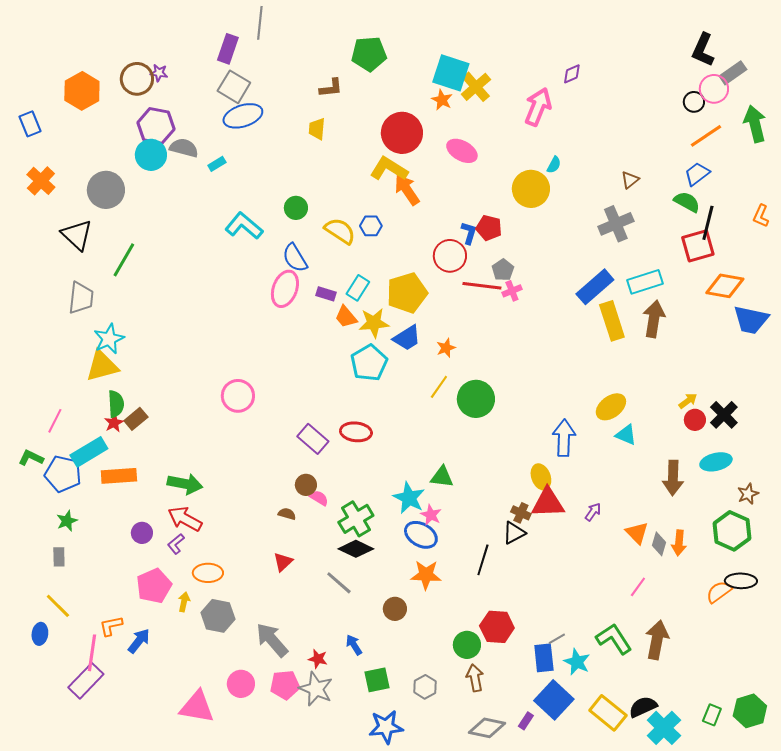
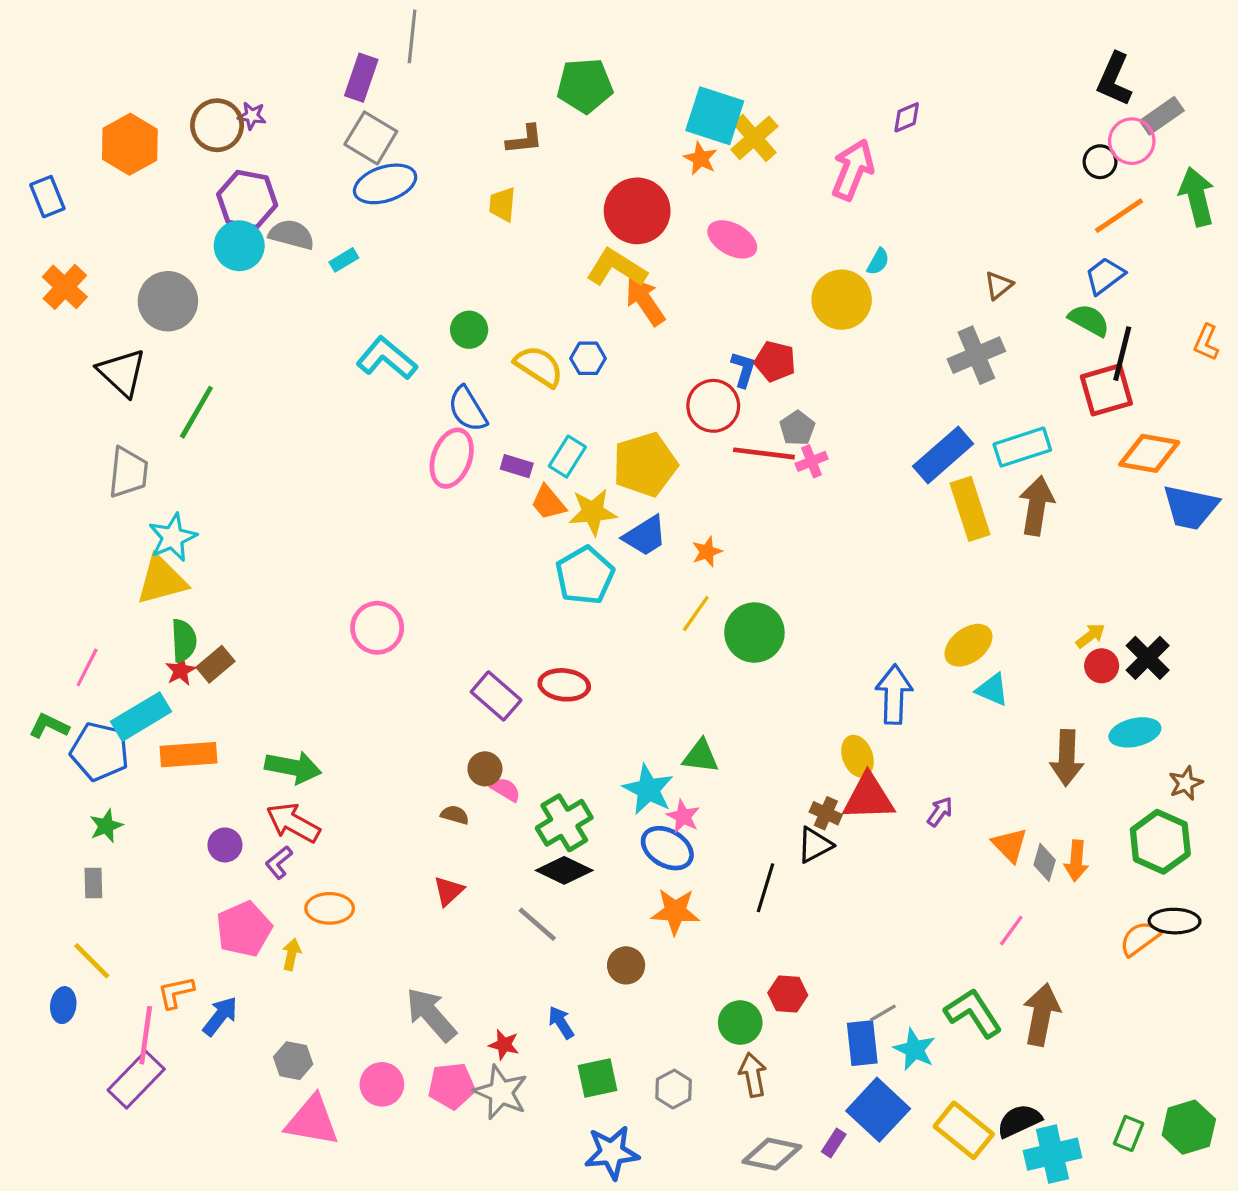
gray hexagon: (218, 616) -> (293, 1061), moved, size x0.7
red hexagon: (497, 627) -> (788, 994), size x0.7
cyan cross: (664, 728) -> (1052, 1154), turned 32

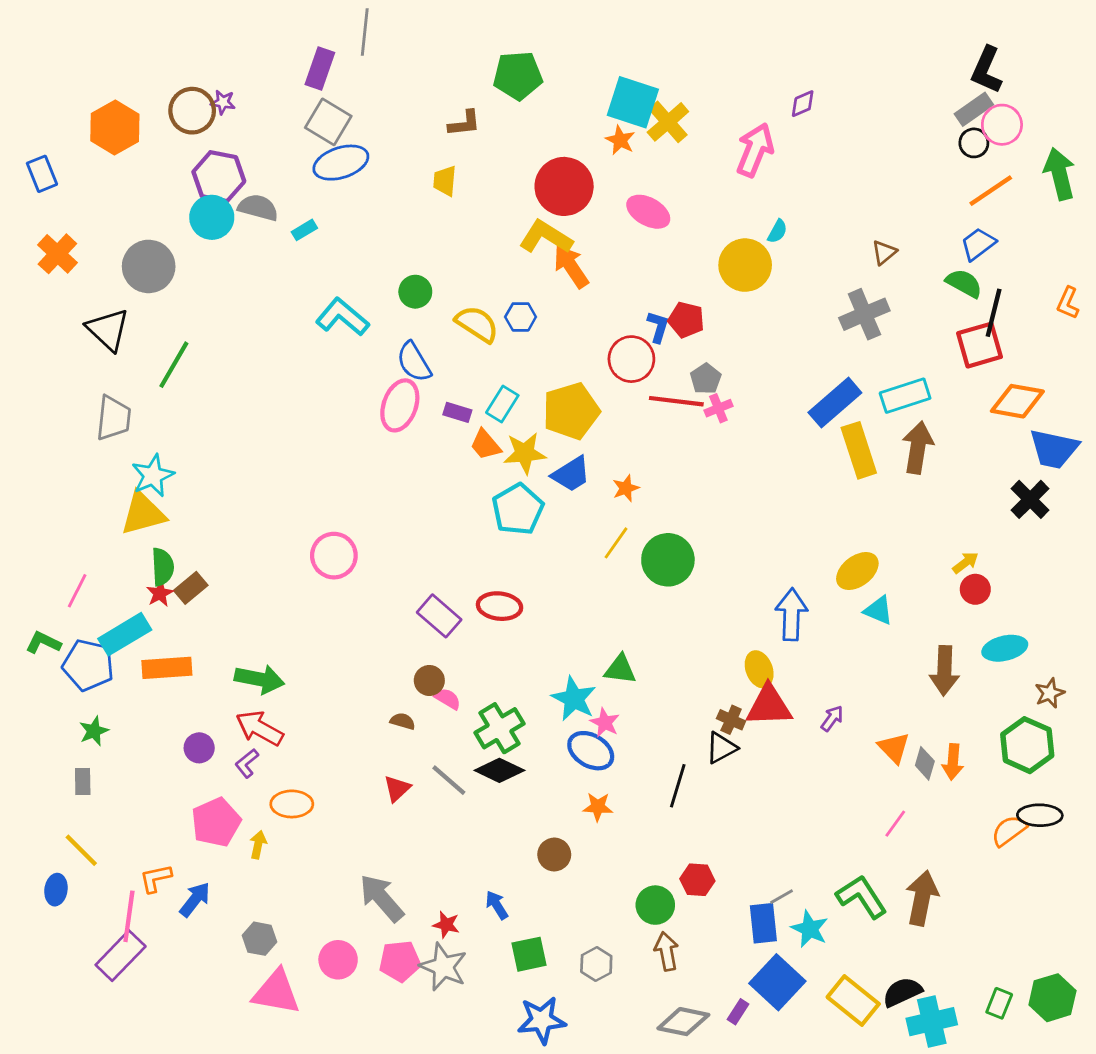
gray rectangle: (1162, 116) -> (974, 109), moved
black cross: (1148, 658) -> (1030, 499), moved
orange star: (675, 912) -> (598, 807), size x0.7
gray line: (537, 924) -> (449, 780), moved

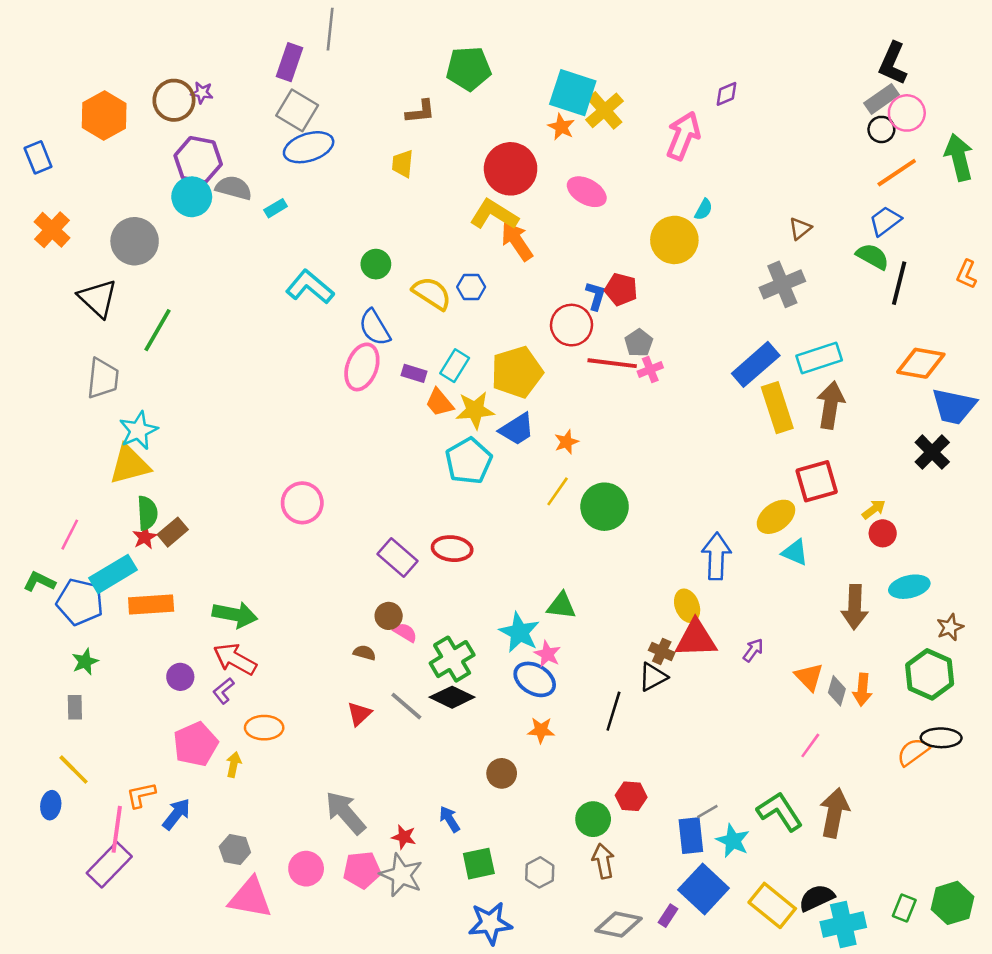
red square: (979, 345) -> (817, 481), moved

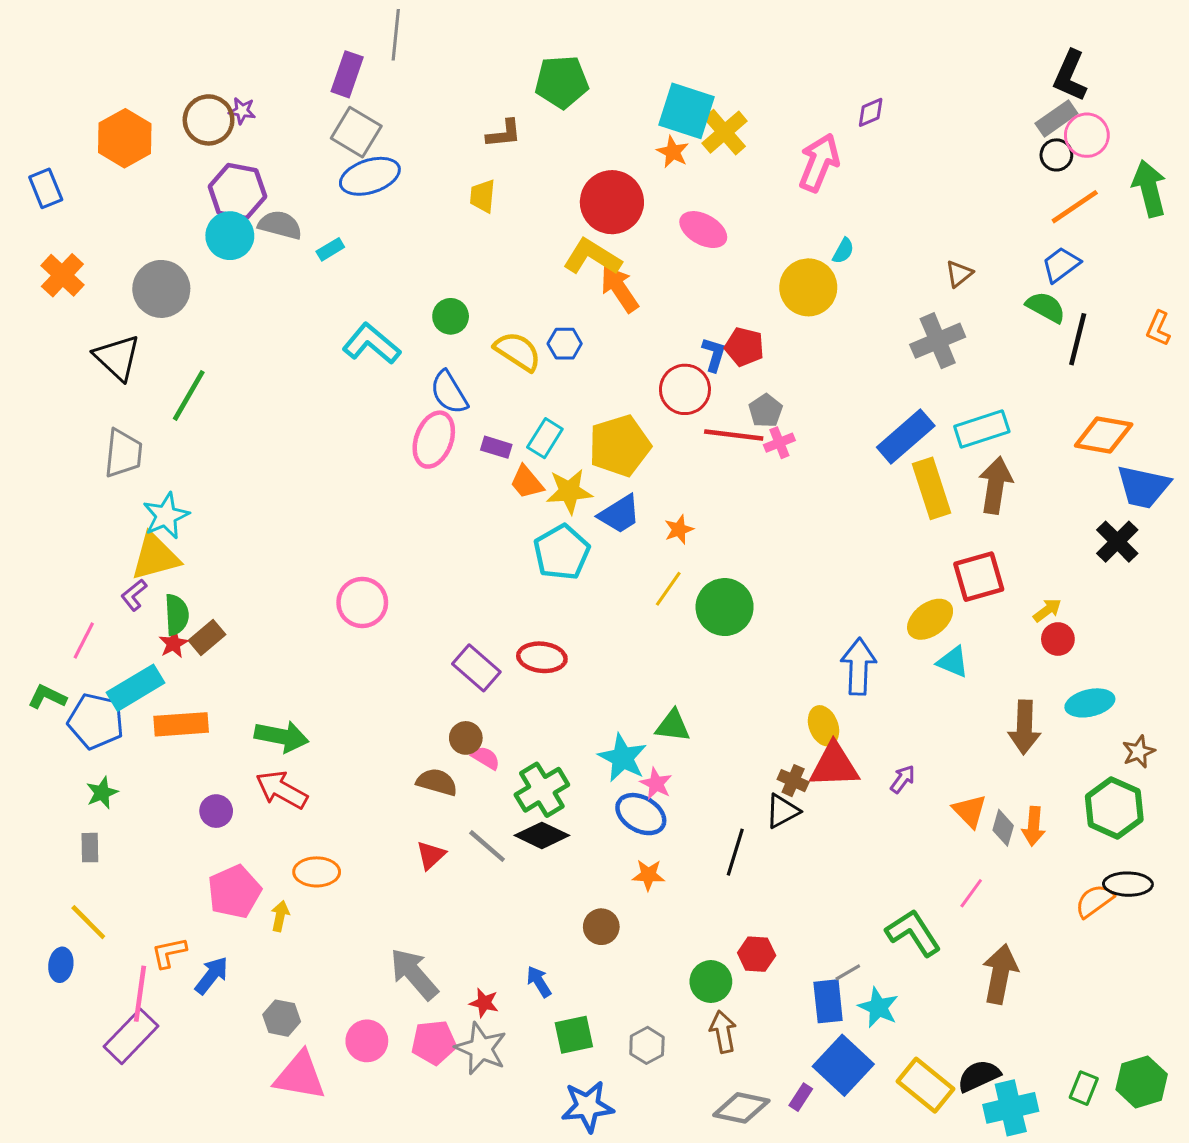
brown semicircle: (364, 653) -> (437, 782), size x1.5
purple L-shape: (223, 691) -> (134, 595), moved
green L-shape: (780, 811) -> (913, 933), moved

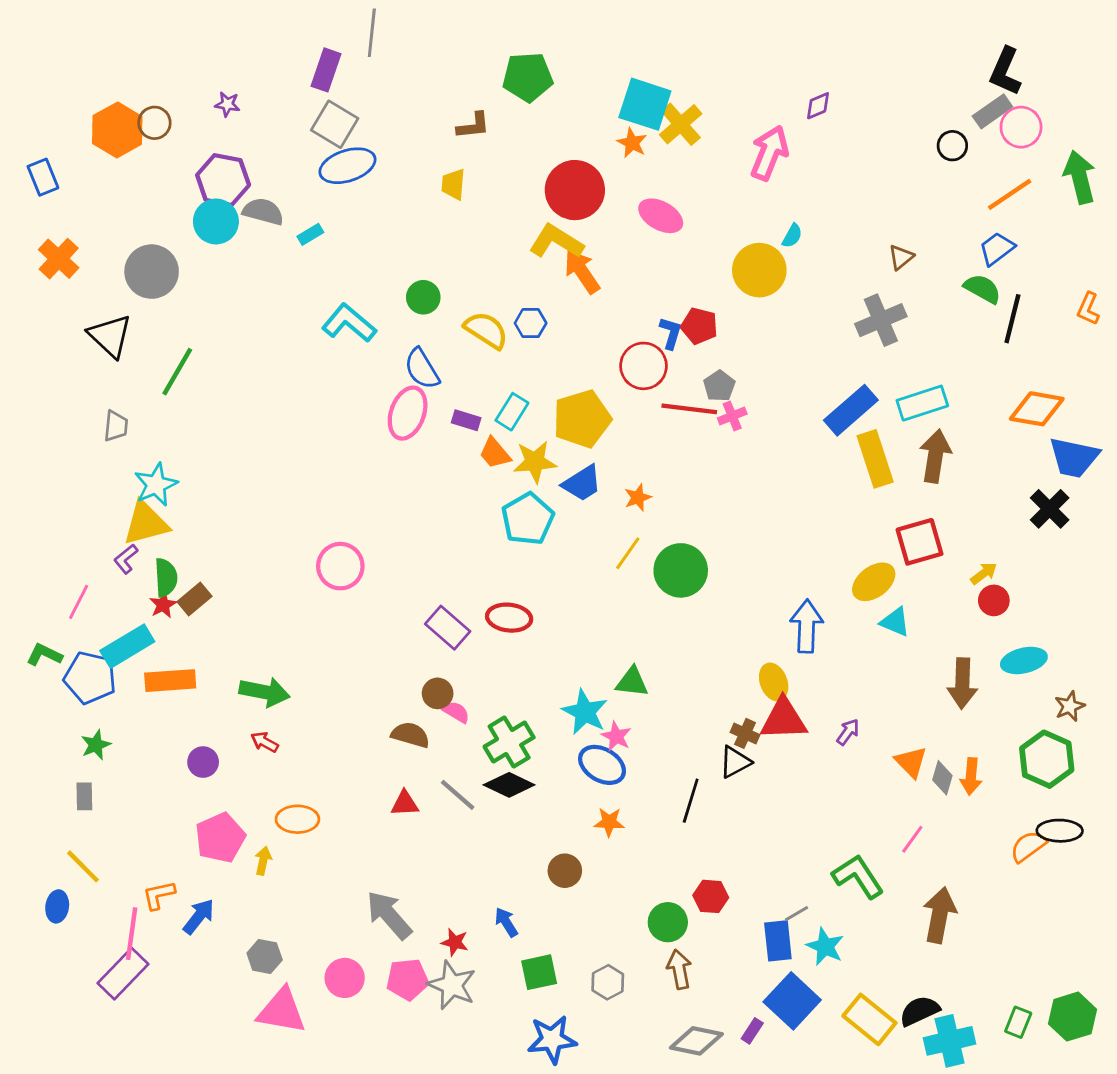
brown circle: (209, 120) -> (154, 123), moved, size x0.7
black circle: (1056, 155) -> (952, 146), moved
gray trapezoid: (123, 453) -> (116, 426), size x0.7
red arrow: (282, 790) -> (265, 742), size x0.6
red triangle: (431, 855) -> (405, 803), turned 40

